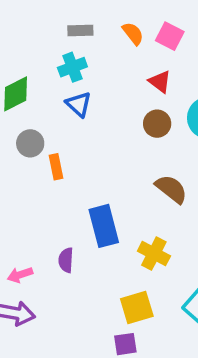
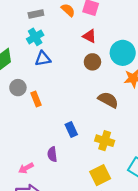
blue triangle: (79, 104) -> (43, 59), turned -42
blue rectangle: (104, 226) -> (71, 129), size x0.6

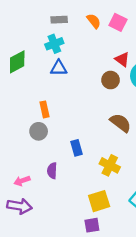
red triangle: (90, 36) -> (122, 59), moved
gray circle: (18, 88) -> (39, 131), moved

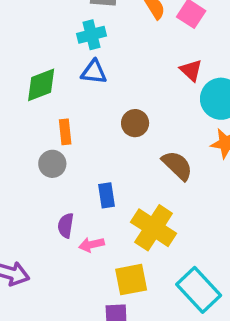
green diamond: (17, 62) -> (41, 85), moved
brown circle: (111, 80) -> (135, 123), moved
yellow cross: (110, 165) -> (154, 228), size x1.4
pink arrow: (22, 181) -> (91, 245), moved

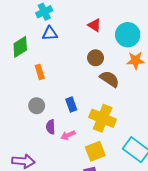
red triangle: (191, 70) -> (94, 25), moved
brown circle: (135, 123) -> (96, 58), moved
gray circle: (52, 164) -> (37, 106), moved

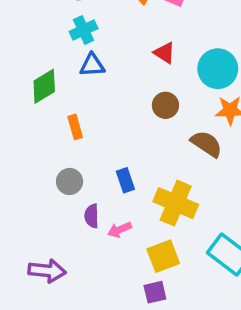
brown semicircle: (109, 79) -> (206, 144), moved

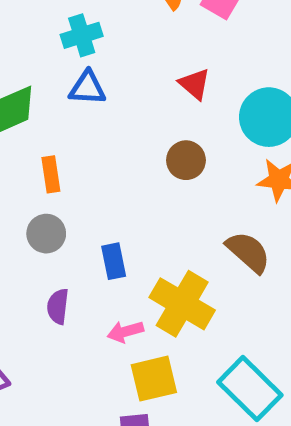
brown semicircle: (206, 144) -> (248, 252), moved
gray circle: (70, 181) -> (46, 234), moved
pink arrow: (119, 230) -> (125, 332), moved

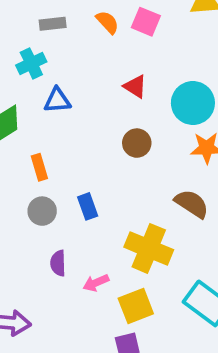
cyan cross: (82, 35) -> (31, 63), moved
blue rectangle: (114, 261) -> (88, 206), moved
pink arrow: (125, 332) -> (96, 283), moved

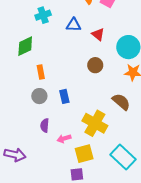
blue triangle: (57, 100) -> (74, 25), moved

